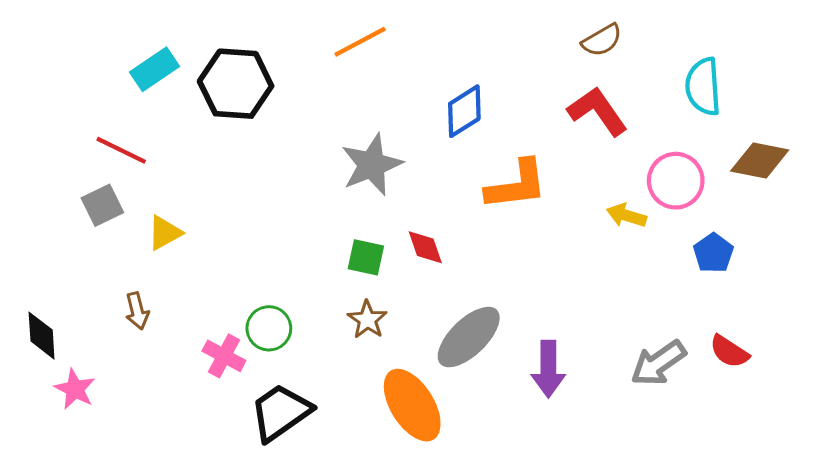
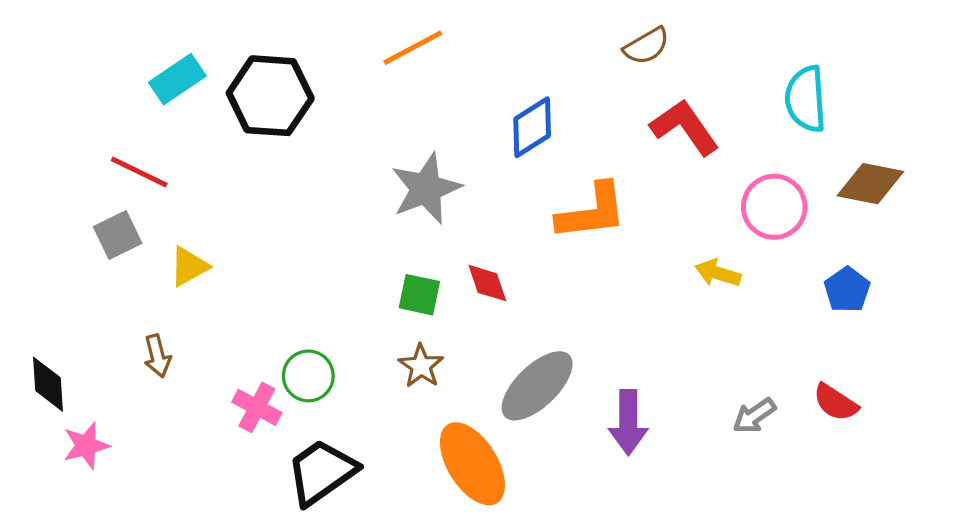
brown semicircle: (602, 40) -> (647, 46), moved
yellow arrow: (626, 215) -> (718, 273), moved
blue pentagon: (713, 253) -> (847, 290), moved
gray arrow: (658, 363) -> (754, 416), size x0.7
pink star: (75, 389) -> (86, 446), turned 30

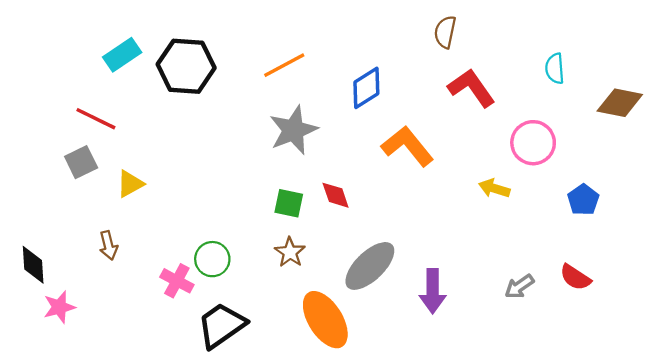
brown semicircle: (647, 46) -> (445, 32), turned 132
orange line: (413, 48) -> (284, 65), moved
cyan semicircle: (806, 99) -> (555, 68), size x0.7
brown diamond: (870, 184) -> (620, 103), moved
orange L-shape: (592, 212) -> (408, 146), turned -122

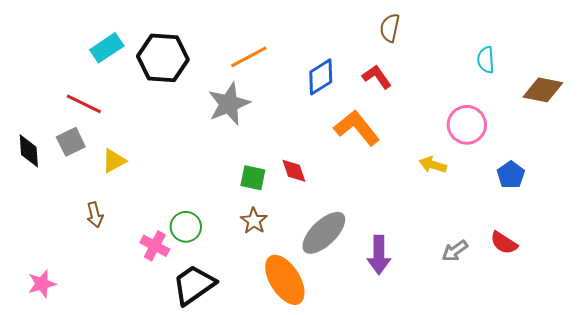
red L-shape: (471, 88) -> (377, 77), moved, size x0.7
gray star: (293, 130) -> (229, 104), moved
black diamond: (33, 265) -> (29, 151), moved
pink star: (59, 307) -> (42, 284), moved

